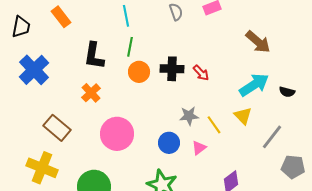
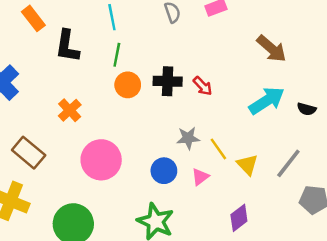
black L-shape: (94, 56) -> (67, 46), moved
yellow triangle: (243, 116) -> (247, 165), moved

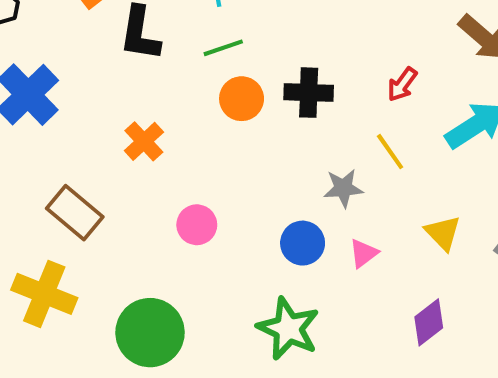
green line: (117, 55) -> (223, 48), turned 60
red arrow: (203, 86) -> (402, 84), moved, turned 80
yellow line: (218, 149) -> (390, 152), moved
pink circle: (101, 160) -> (197, 225), size x0.6

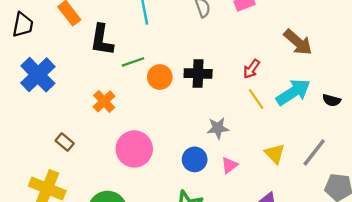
green line: (223, 48) -> (133, 62), moved
yellow line: (390, 152) -> (256, 99), moved
brown rectangle: (75, 213) -> (65, 142), size x0.6
pink circle: (197, 225) -> (134, 149), size x1.6

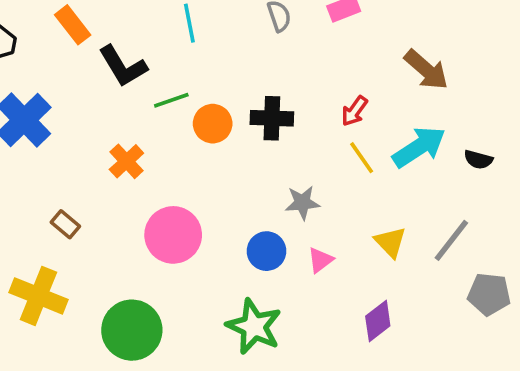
black L-shape: (102, 40) -> (123, 66), turned -40

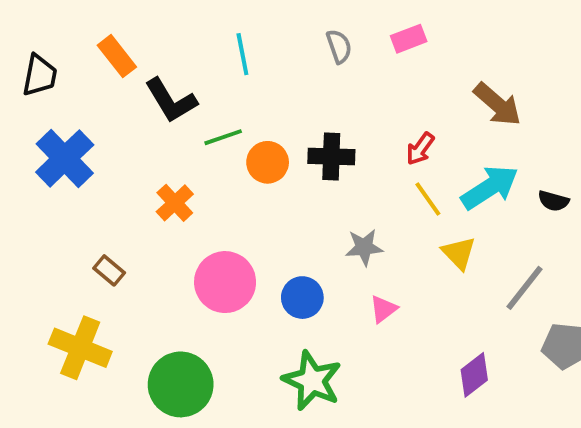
yellow triangle: (390, 242) -> (459, 253), moved
blue circle: (266, 251) -> (302, 298), moved
purple diamond: (378, 321) -> (474, 375), moved

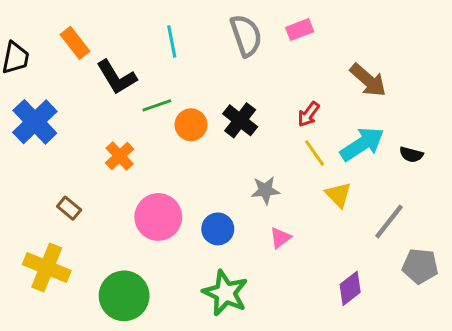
gray semicircle: (339, 46) -> (246, 35), size x1.6
black cross: (331, 156) -> (240, 120), turned 36

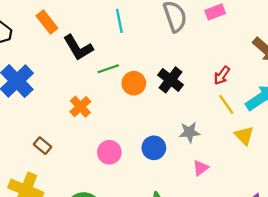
pink circle: (158, 217) -> (109, 152), size x0.7
blue circle: (218, 229) -> (154, 148), moved

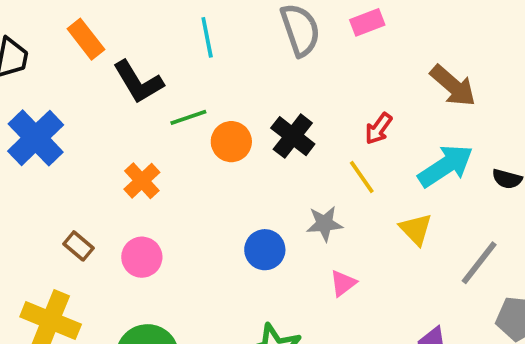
yellow line: (226, 104) -> (362, 177), moved
pink circle: (109, 152) -> (142, 257), moved

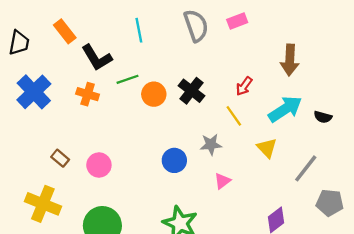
brown arrow: (453, 86) -> (290, 60), turned 52
orange cross: (142, 181) -> (88, 94), moved, turned -30

